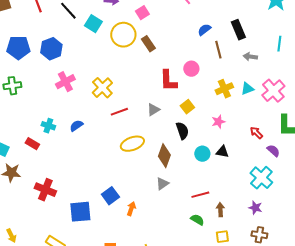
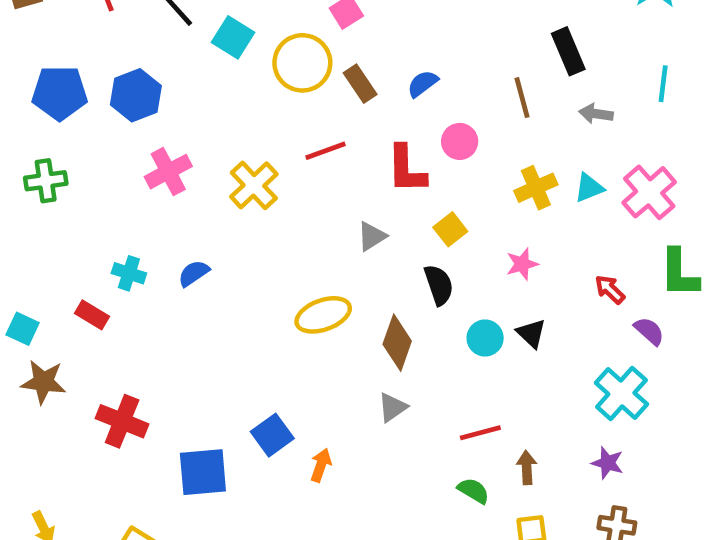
blue semicircle: (204, 30) -> (423, 84), moved
red line: (119, 112) -> (325, 151), moved
black triangle: (222, 152) -> (531, 333), turned 32

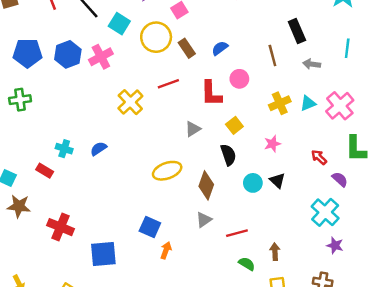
pink cross: (168, 172) -> (101, 57), moved
red line: (480, 433) -> (237, 233), moved
blue square: (272, 435) -> (150, 227), moved, turned -30
purple star: (608, 463) -> (335, 245), moved

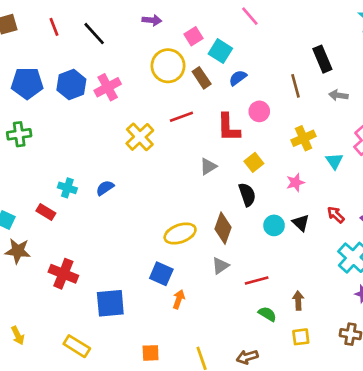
cyan square: (119, 24) -> (220, 51), moved
cyan triangle: (308, 103) -> (334, 161), moved, turned -42
red arrow: (319, 157) -> (336, 215), moved
yellow ellipse: (167, 171) -> (180, 233), moved

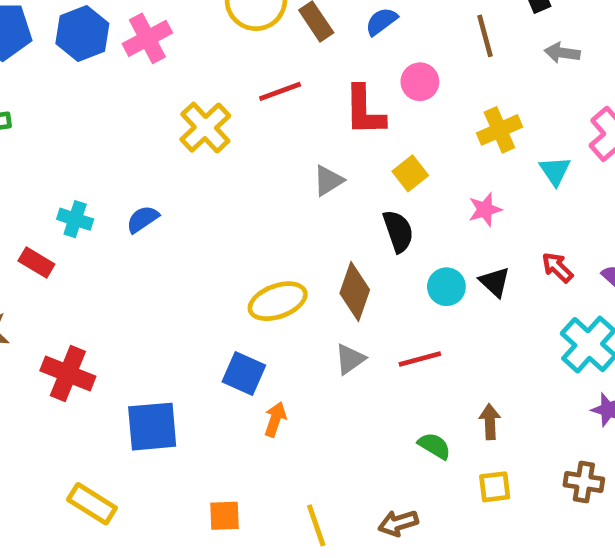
red line: (257, 280) -> (420, 359), moved

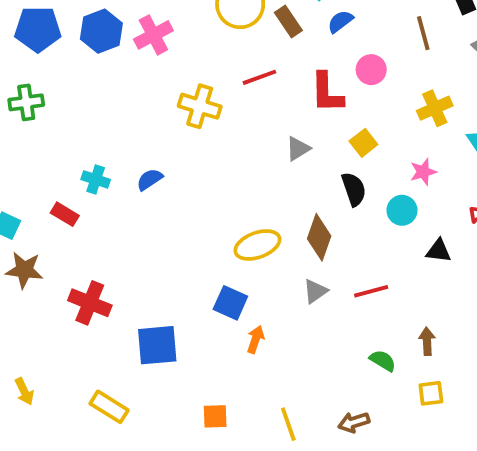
yellow cross: (205, 128) -> (200, 106), turned -30
black triangle: (495, 282) -> (439, 251), moved, turned -36
cyan circle: (446, 287) -> (402, 210), moved

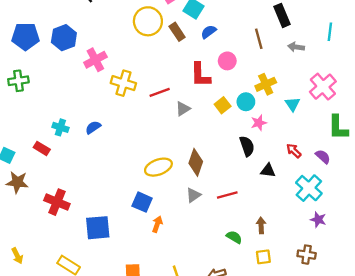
pink cross: (153, 35) -> (95, 60), moved
red line: (259, 77) -> (160, 92), moved
black semicircle: (354, 189) -> (247, 146), moved
cyan circle: (402, 210) -> (246, 102), moved

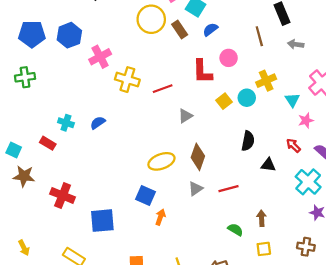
gray triangle: (183, 109) -> (185, 116), moved
pink star: (259, 123) -> (306, 120), moved
black semicircle: (247, 146) -> (248, 141), turned 30

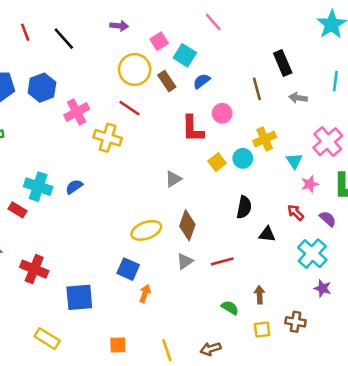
red line: (163, 89) -> (129, 108), moved, turned 54
cyan cross: (66, 123) -> (38, 187), size x1.5
brown cross: (306, 247) -> (296, 322), moved

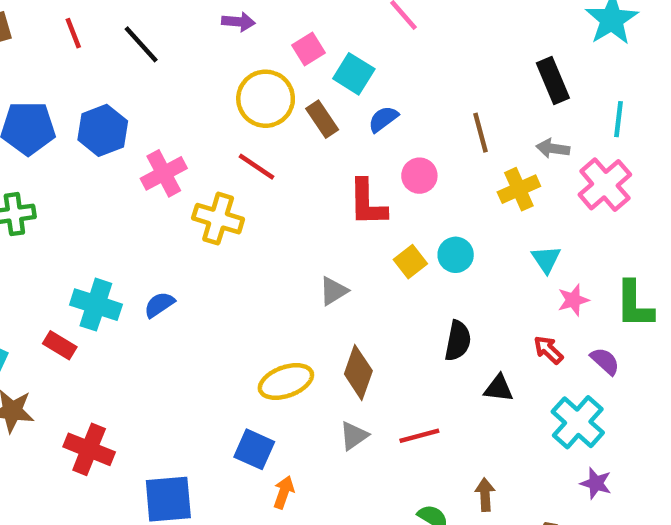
black rectangle: (283, 63) -> (553, 81), moved
yellow cross: (265, 139) -> (519, 189), moved
pink cross: (328, 142) -> (605, 185), moved

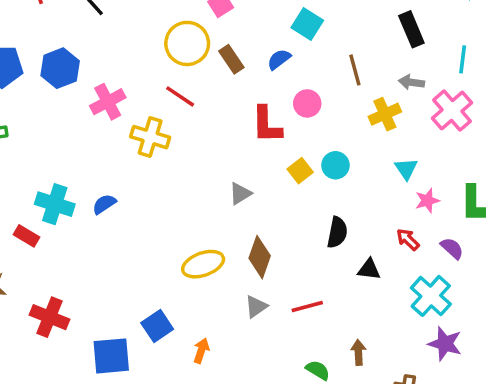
cyan square: (354, 74) -> (307, 24), moved
blue square: (254, 449) -> (157, 326), moved, turned 32
purple star: (596, 483) -> (445, 344), size x1.4

